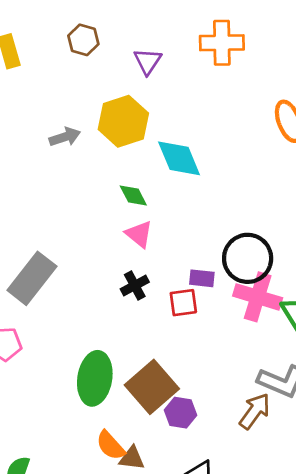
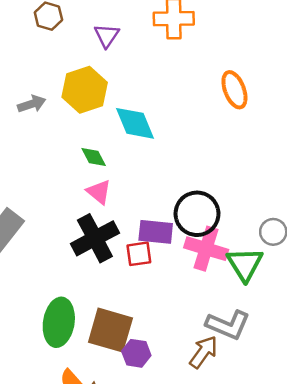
purple rectangle: (202, 278) -> (156, 232), size x1.5
black cross: (135, 285) -> (95, 238), size x1.8
brown square: (152, 387) -> (110, 330), turned -33

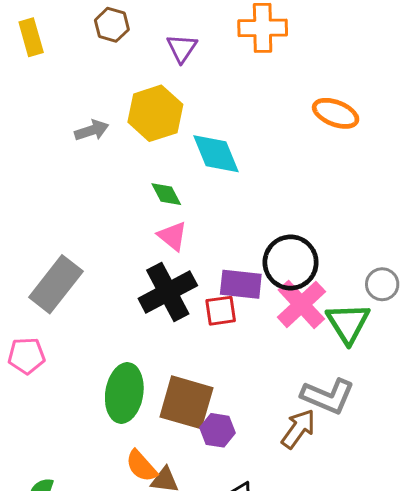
orange ellipse: (234, 90) -> (336, 113), turned -48
pink cross: (206, 249) -> (301, 304), turned 30

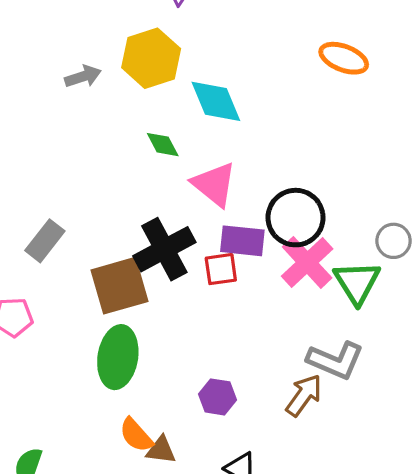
pink triangle: (172, 236) -> (214, 184), moved, size x1.4
gray rectangle: (56, 284) -> (45, 241), size x0.7
brown square: (186, 402) -> (120, 286), moved, turned -32

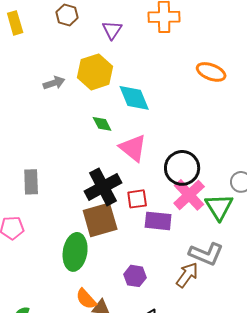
gray rectangle: (45, 241) -> (31, 182), turned -40
purple rectangle: (242, 241) -> (158, 221), moved
brown square: (120, 286) -> (100, 220), moved

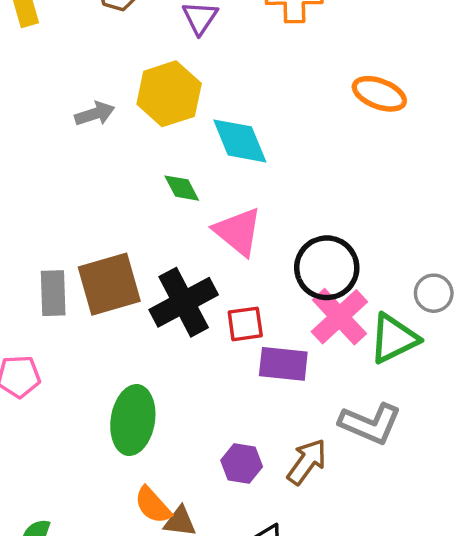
green triangle: (219, 207) -> (394, 338), turned 36
brown square: (100, 220) -> (109, 284), moved
brown arrow: (187, 275) -> (307, 462), moved

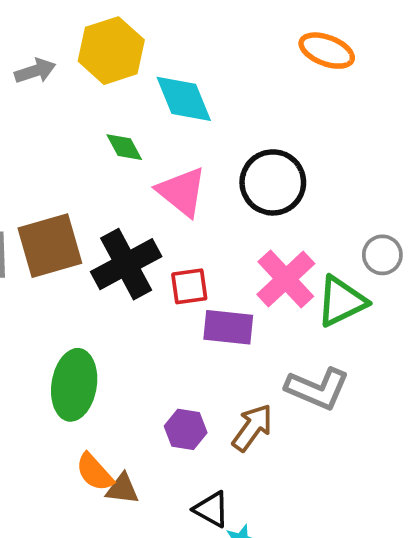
black circle: (327, 268) -> (273, 182), moved

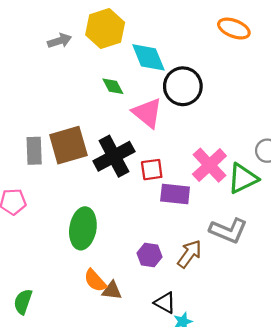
black circle: (273, 182) -> (183, 86), moved

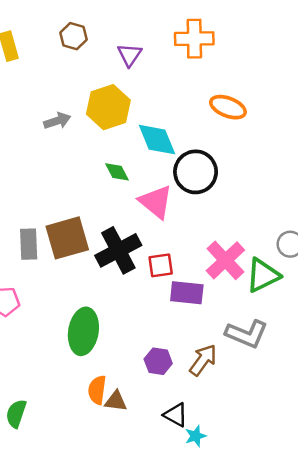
orange ellipse: (234, 29) -> (228, 107), moved
orange semicircle: (95, 281) -> (97, 390), turned 50

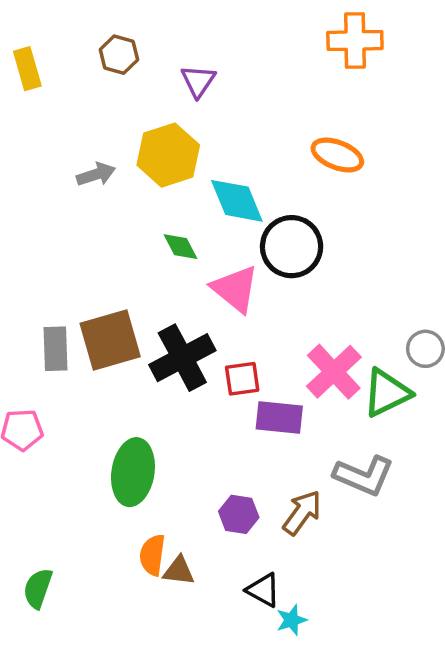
orange cross: (194, 39) -> (355, 41), moved

